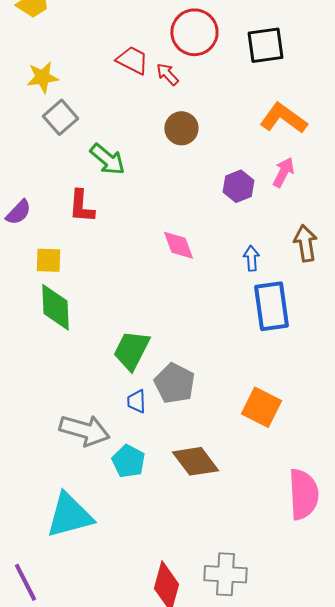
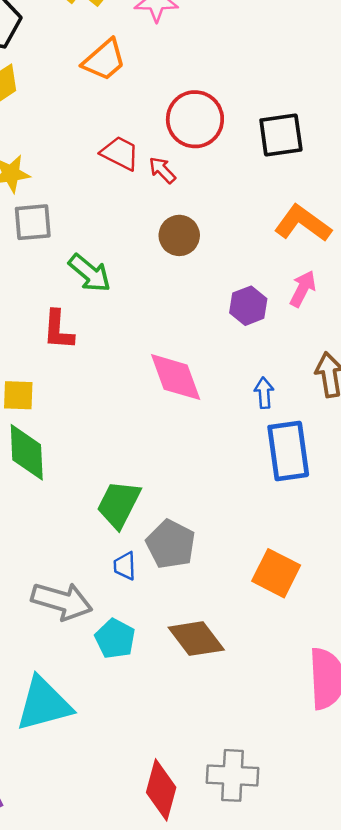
gray square: (60, 117) -> (33, 222), turned 36
pink diamond: (178, 245) -> (176, 377), size x1.4

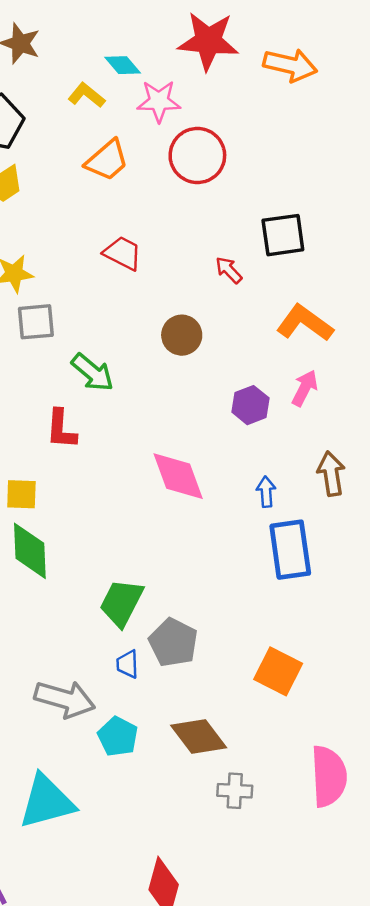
red circle: (195, 119) -> (197, 155), moved
red arrow: (162, 170) -> (229, 270), moved
gray cross: (233, 775) -> (235, 791), moved, size x0.7

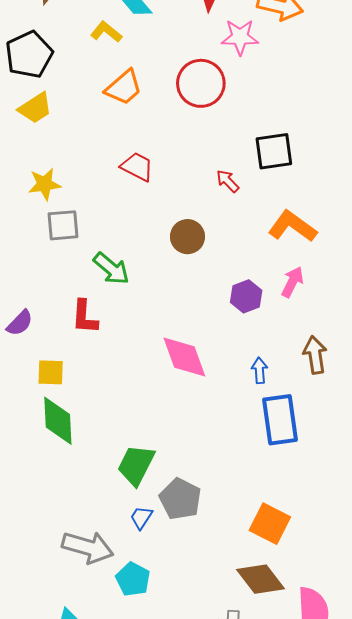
pink star: (159, 101) -> (240, 37), moved
blue trapezoid: (127, 664) -> (141, 517), turned 35
brown diamond: (199, 736) -> (261, 579), moved

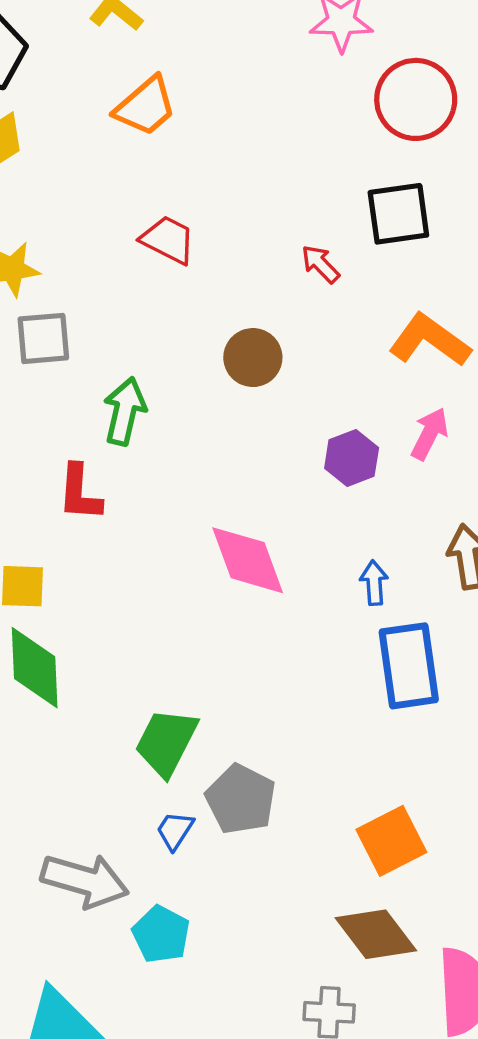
red circle: (201, 83) -> (416, 99), moved
green arrow: (111, 269) -> (125, 411), turned -117
orange square: (270, 524) -> (391, 841), turned 36

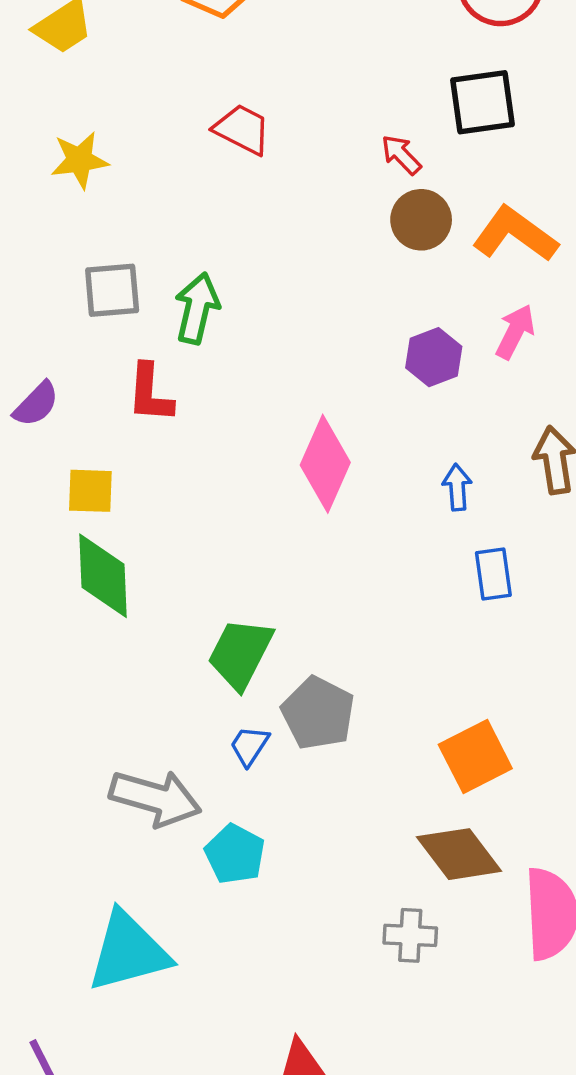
gray square: (43, 338) -> (112, 290), moved
brown circle: (253, 358) -> (421, 220), moved
pink diamond: (248, 560) -> (325, 464), turned 44
blue rectangle: (409, 666) -> (493, 574), size x0.6

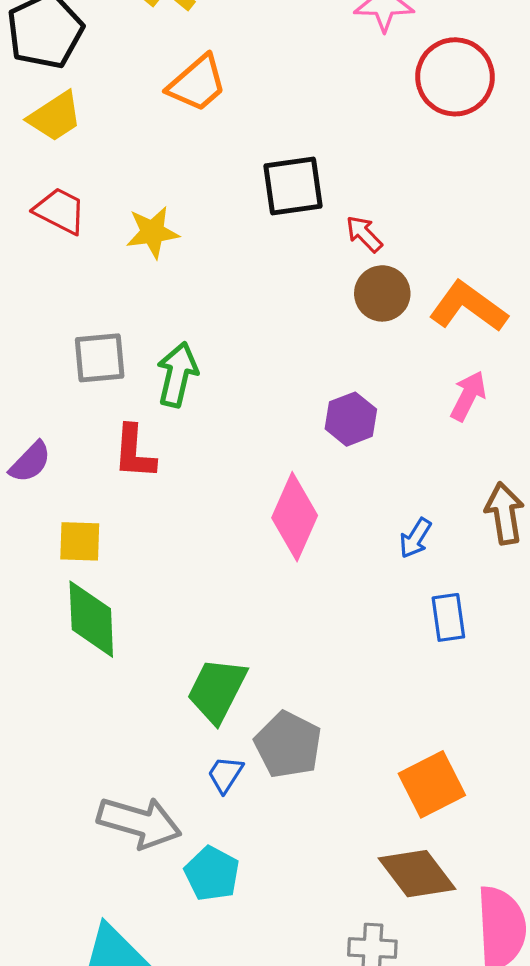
black square: (483, 102) -> (293, 186), moved
red trapezoid: (242, 129) -> (60, 211), moved
yellow star: (80, 160) -> (152, 232), moved
purple hexagon: (434, 357) -> (351, 419), moved
blue arrow: (457, 487) -> (415, 538), turned -144

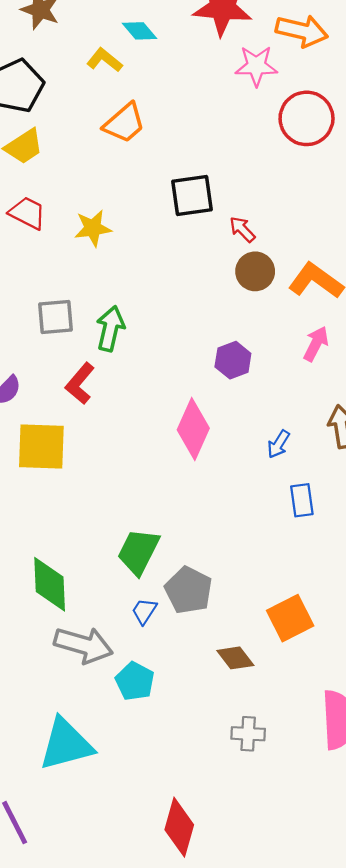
red L-shape: (134, 452) -> (80, 383), turned 36
yellow square: (80, 541) -> (41, 447), size x1.6
green diamond: (91, 619) -> (50, 584), moved
brown diamond: (417, 874) -> (235, 658), moved, size x0.7

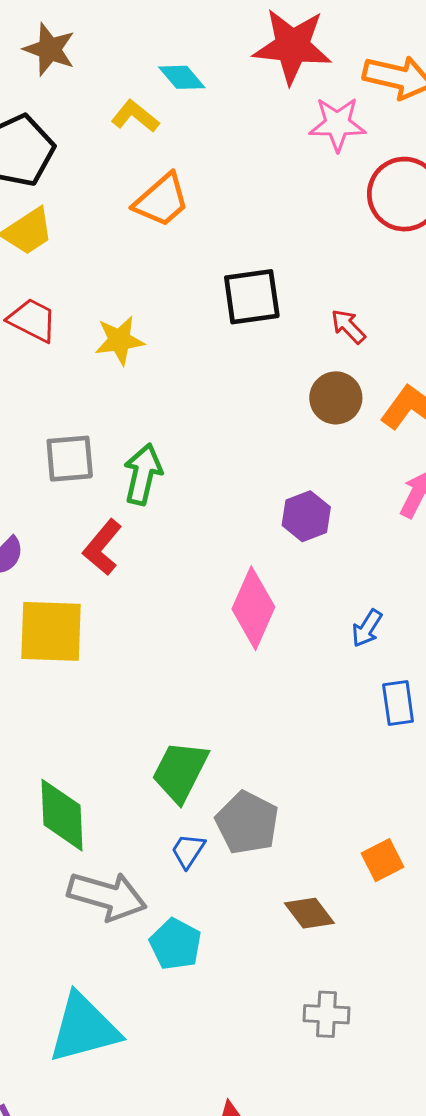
red arrow: (242, 229) -> (348, 326), moved
orange square: (290, 618) -> (383, 860), size x0.7

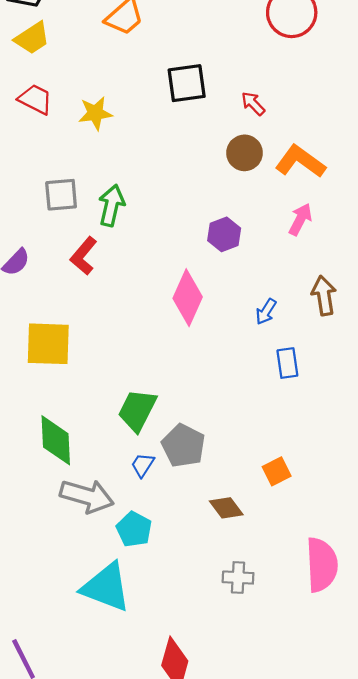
yellow square: (51, 631) -> (48, 344), moved
cyan triangle: (84, 1028) -> (106, 587), moved, turned 36

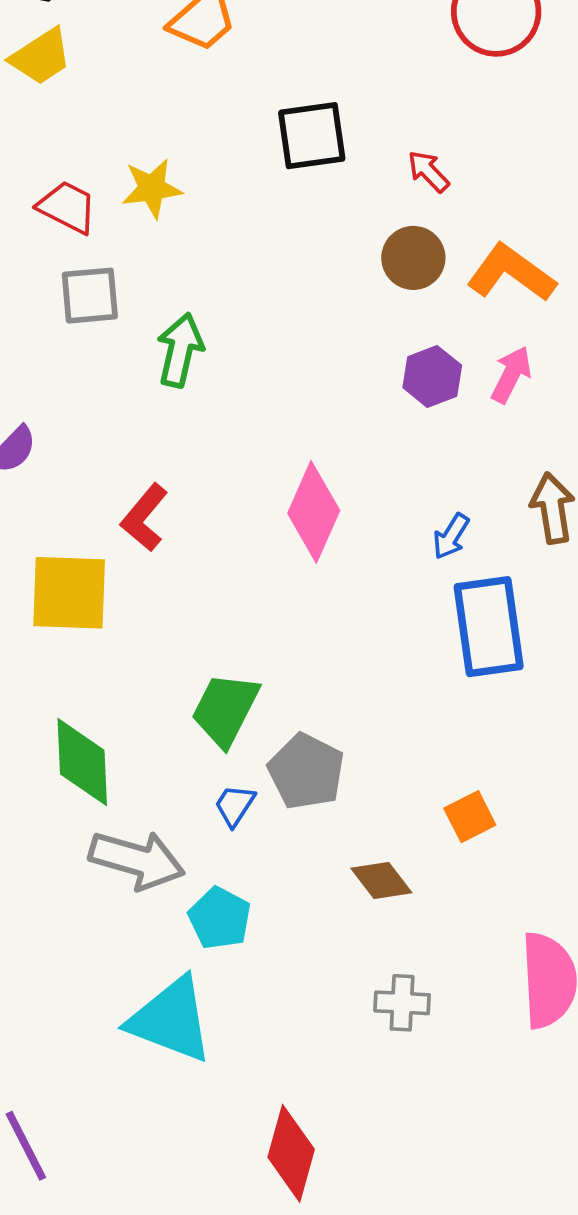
red trapezoid: (35, 99) -> (67, 207), moved
gray square: (61, 195) -> (90, 296), moved
purple hexagon: (224, 234) -> (432, 376), moved
red L-shape: (84, 256) -> (144, 518), moved
blue rectangle: (287, 363) -> (489, 627), size x1.8

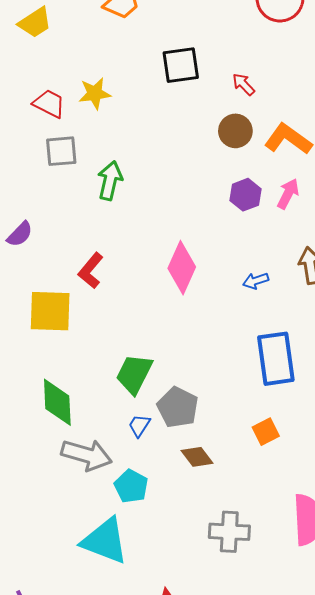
blue arrow: (451, 536) -> (256, 281), turned 40
blue rectangle: (489, 627) -> (276, 359), moved
brown diamond: (381, 881) -> (197, 457), moved
gray cross: (402, 1003) -> (229, 532), size x1.4

